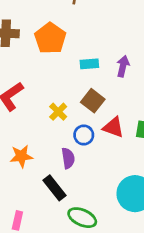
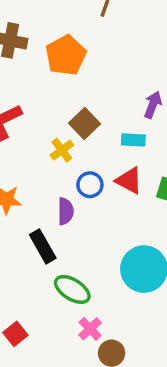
cyan rectangle: (89, 64) -> (133, 140), moved
brown square: (93, 101) -> (85, 124), moved

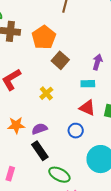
brown square: (85, 124) -> (60, 60), moved
blue circle: (90, 185) -> (76, 131), moved
purple semicircle: (66, 211) -> (40, 129), moved, turned -105

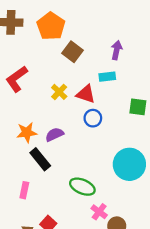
red triangle: (87, 108) -> (86, 94), moved
blue circle: (76, 131) -> (93, 118), moved
black rectangle: (40, 151) -> (40, 159), moved

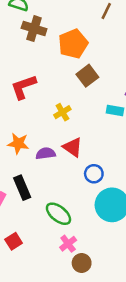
red triangle: (86, 94) -> (73, 147), moved
blue circle: (93, 118) -> (94, 174), moved
black rectangle: (40, 159) -> (22, 188), moved

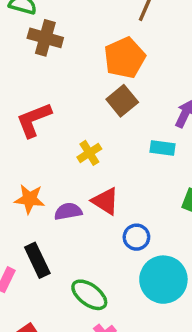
orange pentagon: (73, 44) -> (125, 58), moved

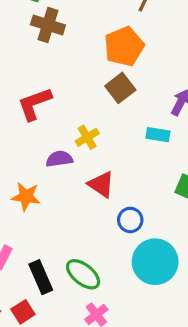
orange star: (29, 199) -> (26, 197), moved
purple semicircle: (68, 211) -> (59, 159), moved
black rectangle: (37, 260) -> (41, 277), moved

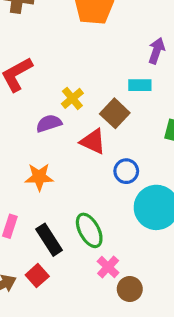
brown square: (120, 88) -> (115, 113), moved
orange star: (26, 197) -> (39, 177), moved
green ellipse: (83, 274) -> (89, 230), turned 32

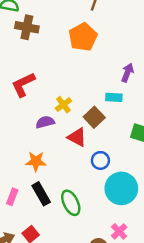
black rectangle: (49, 240) -> (41, 194), moved
pink cross: (108, 267) -> (119, 231), moved

